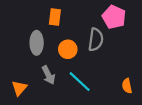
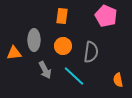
orange rectangle: (55, 17) -> (62, 16), moved
gray semicircle: (96, 40) -> (91, 52), moved
orange triangle: (19, 88) -> (14, 53), moved, turned 42

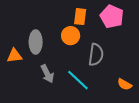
orange rectangle: (62, 16) -> (80, 17), moved
orange circle: (63, 46) -> (71, 36), moved
orange semicircle: (118, 80) -> (125, 84), turned -48

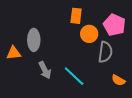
pink pentagon: (112, 17) -> (114, 25), moved
orange circle: (71, 36) -> (89, 34), moved
gray semicircle: (96, 55) -> (105, 52), moved

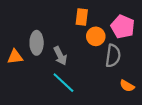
gray arrow: (45, 70) -> (60, 56), moved
cyan line: (74, 76) -> (63, 83), moved

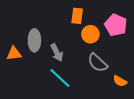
gray semicircle: (113, 56) -> (98, 63), moved, turned 125

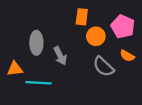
orange triangle: (14, 54) -> (15, 69), moved
cyan line: (60, 78) -> (39, 83), moved, turned -40
orange semicircle: (120, 81) -> (127, 56), moved

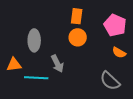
orange circle: (96, 36) -> (78, 37), moved
gray arrow: (60, 56) -> (57, 64), moved
gray semicircle: (103, 67) -> (110, 81), moved

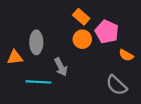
orange rectangle: (77, 16) -> (81, 17), turned -56
pink pentagon: (115, 25) -> (107, 32), moved
orange triangle: (14, 65) -> (15, 57), moved

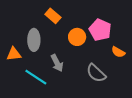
orange rectangle: (81, 17) -> (53, 16), moved
cyan line: (38, 82) -> (36, 77), turned 30
gray semicircle: (116, 85) -> (96, 73), moved

